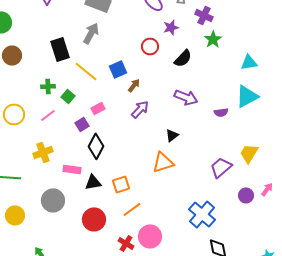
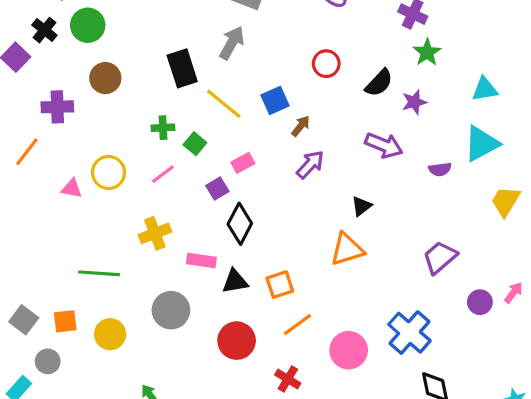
purple star: (171, 27) -> (414, 102), moved
yellow trapezoid: (249, 153) -> (506, 201), moved
pink circle: (150, 236) -> (349, 350), moved

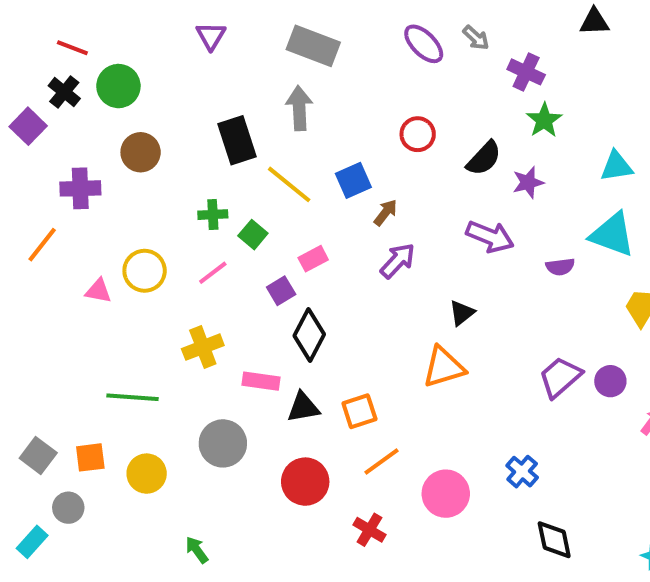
gray arrow: (232, 43) -> (299, 108), turned -32
cyan triangle: (481, 144) -> (612, 235), turned 48
purple circle: (480, 302) -> (610, 381), moved
blue cross: (409, 333) -> (522, 472), size x0.6

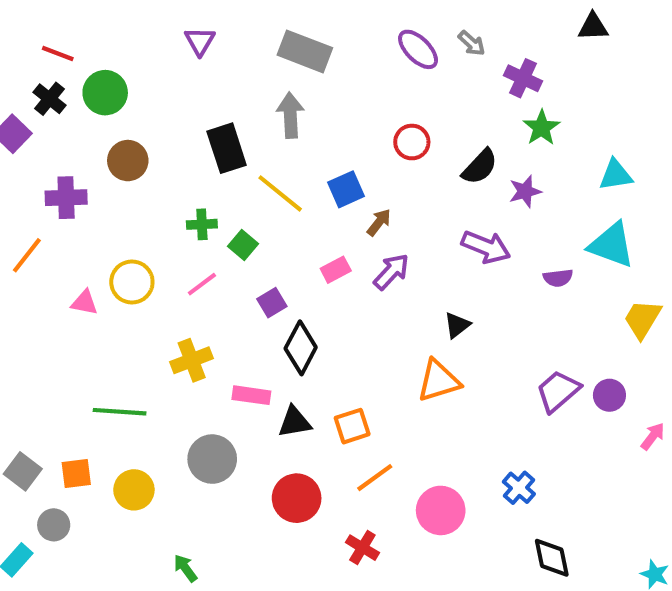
pink rectangle: (313, 259) -> (336, 270), moved

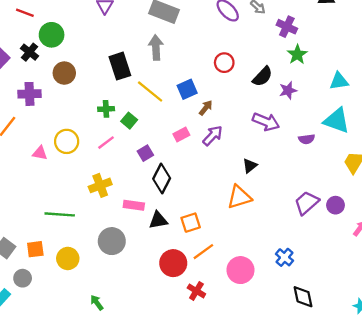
black cross: (50, 99) -> (30, 52), moved
red circle: (297, 498) -> (173, 263), moved

